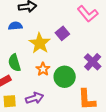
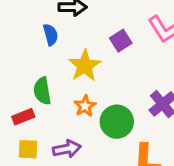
blue semicircle: (15, 26) -> (51, 35), turned 72
purple square: (62, 33) -> (121, 41), moved

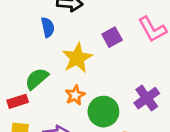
green semicircle: (42, 91) -> (37, 79), turned 55

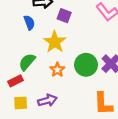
purple square: (112, 37) -> (64, 16), moved, turned -32
green circle: (103, 112) -> (86, 65), moved

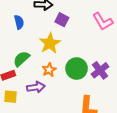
blue semicircle: (29, 23) -> (19, 22), moved
purple arrow: (47, 100) -> (36, 87), moved

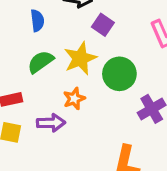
green semicircle: (21, 59) -> (41, 62), moved
green circle: (77, 69) -> (119, 74), moved

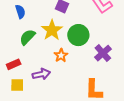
orange star: (74, 99) -> (61, 55), moved

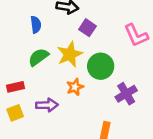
yellow square: (17, 85) -> (15, 113), turned -32

